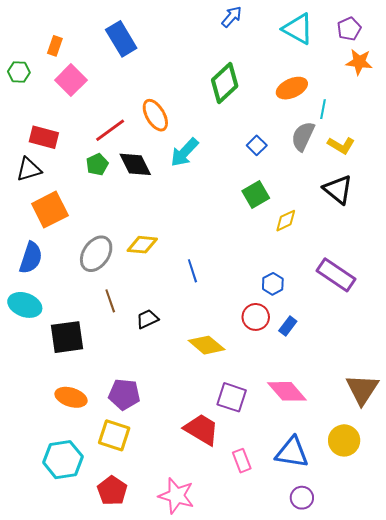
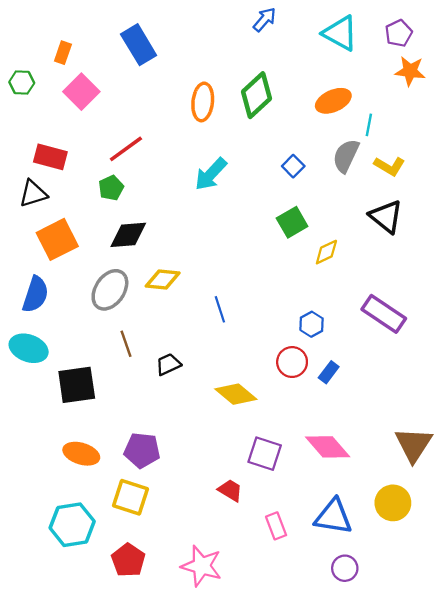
orange ellipse: (155, 115) -> (203, 102), moved, turned 36
black diamond: (135, 164) -> (128, 235), moved, turned -68
red trapezoid: (202, 429) -> (230, 490), size x0.6

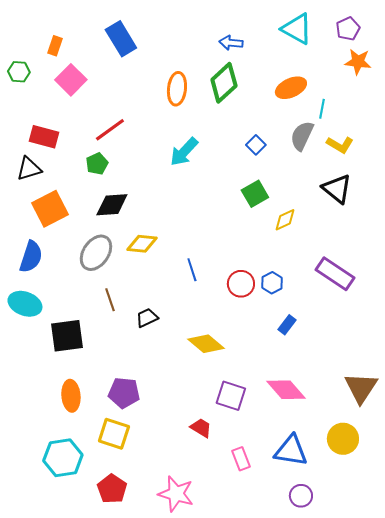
blue arrow: (265, 19) -> (231, 43), moved, turned -125
red circle: (292, 362) -> (241, 284), moved
orange ellipse: (81, 454) -> (71, 396), turned 68

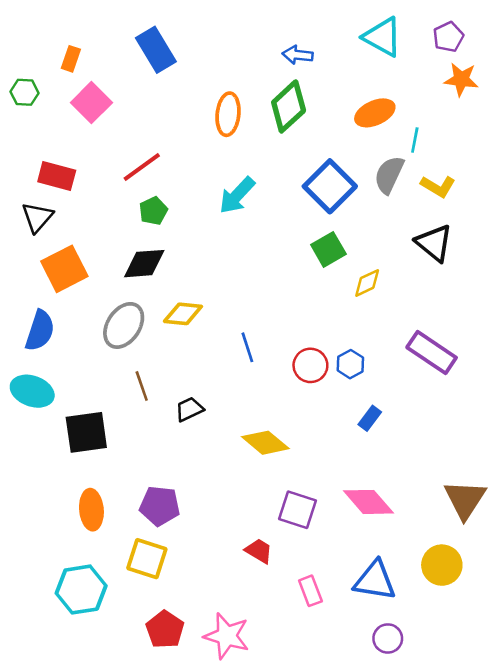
blue square: (256, 145) -> (330, 186), size x2.0
green pentagon: (97, 164) -> (153, 211), moved
black triangle: (29, 169) -> (37, 217), turned -32
red pentagon: (112, 489) -> (165, 629), moved

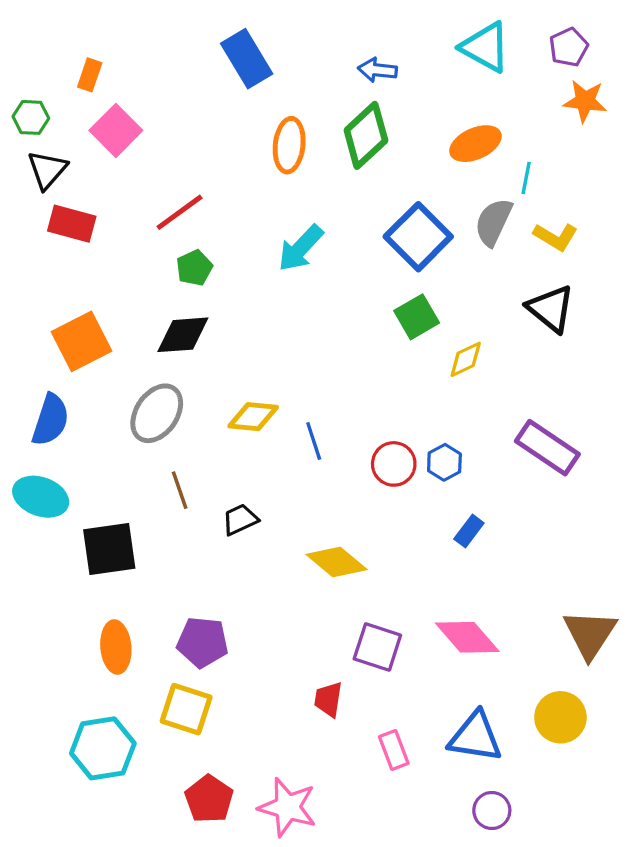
blue rectangle: (156, 50) -> (247, 59), moved
black triangle: (37, 217) -> (47, 170), moved
yellow diamond: (183, 314) -> (253, 417), moved
red trapezoid: (259, 551) -> (328, 699), turned -112

